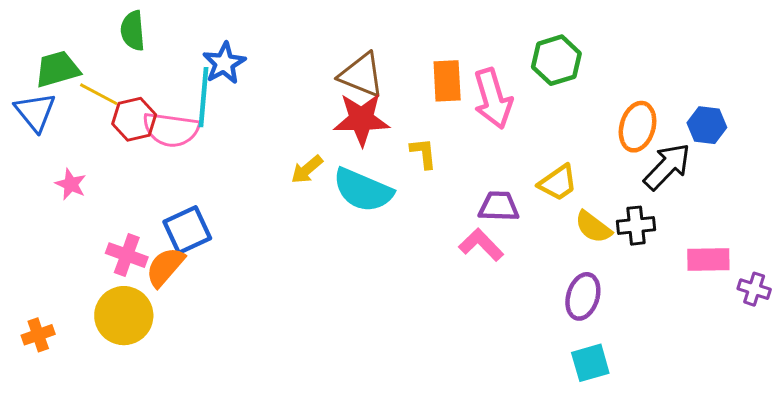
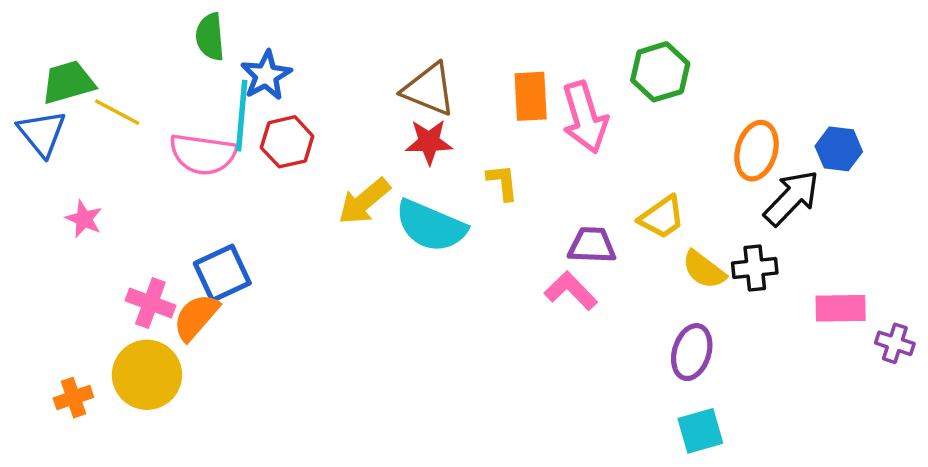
green semicircle: (133, 31) -> (210, 37), moved
red hexagon: (134, 119) -> (287, 142), moved
red star: (361, 119) -> (429, 142), size x0.7
yellow arrow: (307, 169) -> (364, 201), size x1.4
orange cross: (38, 335) -> (73, 398), moved

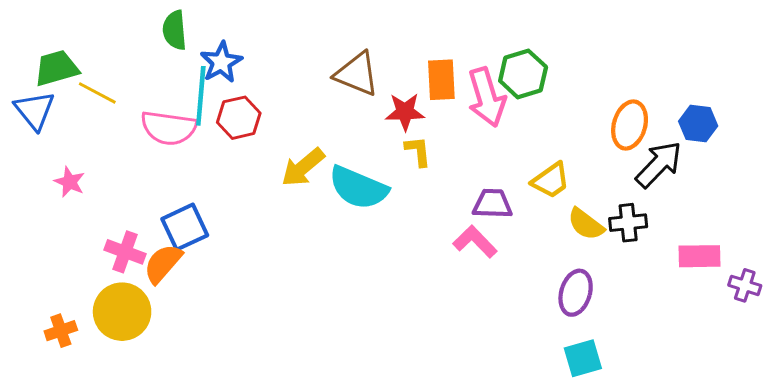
green hexagon: (660, 72) -> (523, 74), moved
red star: (429, 142) -> (405, 112), moved

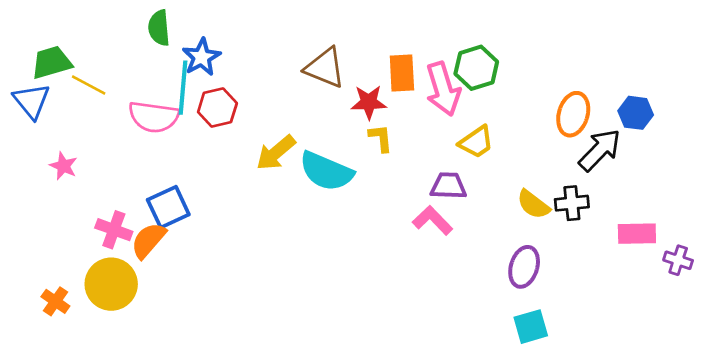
yellow trapezoid: (551, 180) -> (476, 142), moved
orange cross: (61, 331) -> (55, 301), turned -36

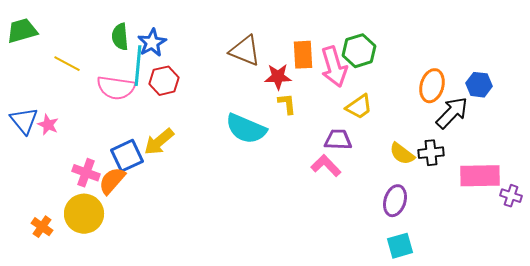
green semicircle: (159, 28) -> (120, 37), moved
green trapezoid: (51, 62) -> (22, 31), moved
blue triangle: (32, 101) -> (24, 121), moved
yellow arrow: (276, 153) -> (159, 142), moved
pink rectangle: (637, 234) -> (480, 176), size x1.4

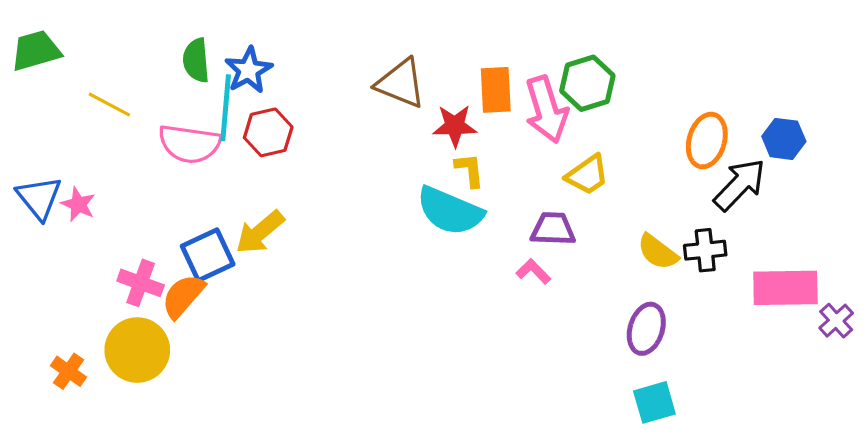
cyan semicircle: (246, 129) -> (450, 211), moved
pink L-shape: (326, 166) -> (533, 271), size x0.7
purple cross: (511, 196) -> (836, 321), turned 30

